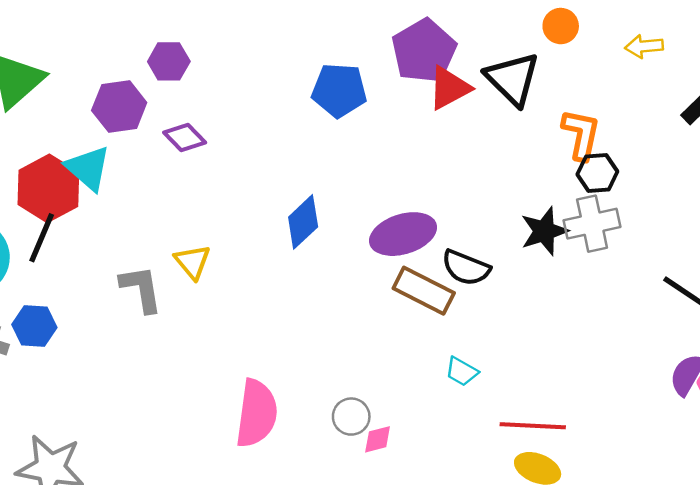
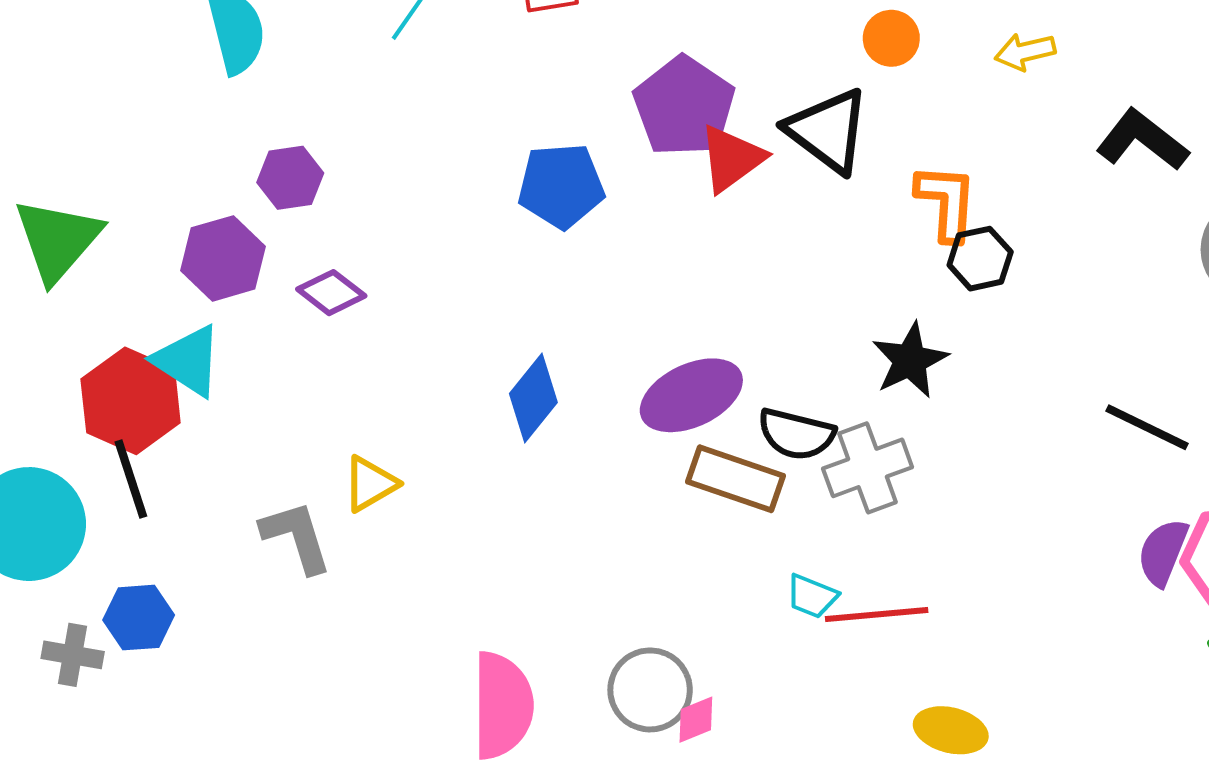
gray cross: (592, 224) -> (868, 468), moved
black line: (42, 238) -> (131, 479), turned -33
yellow triangle: (192, 262) -> (370, 484), turned 48
gray circle: (351, 417) -> (650, 690), size x1.4
red line: (533, 426) -> (877, 615), moved

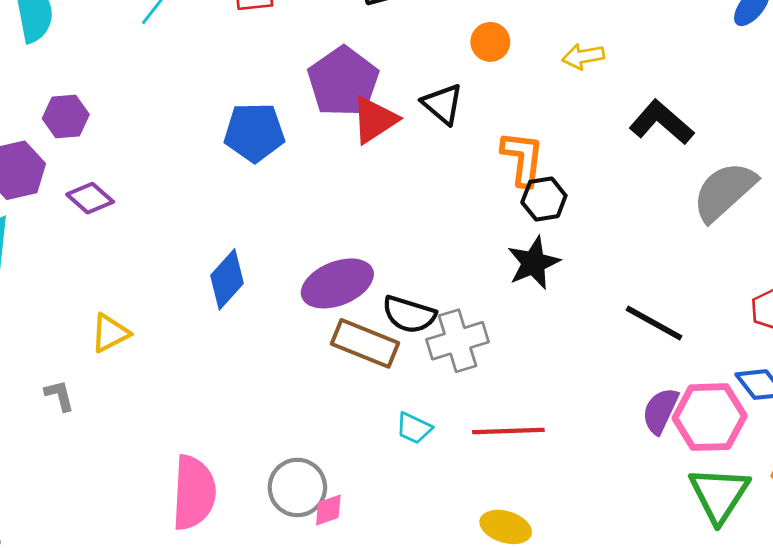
black triangle: (828, 131) -> (443, 104), size x0.7
black star: (910, 360) -> (534, 263), moved
gray L-shape: (296, 537) -> (59, 395), moved, size x0.6
red line: (877, 615) -> (508, 431), moved

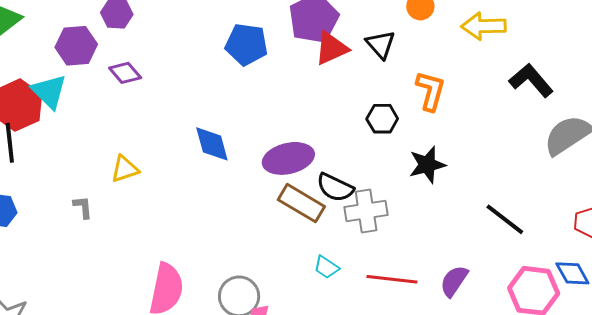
yellow arrow: (583, 56) -> (484, 26), size x1.5
black hexagon: (544, 199) -> (382, 119), moved
blue diamond: (227, 279) -> (212, 144), turned -66
purple semicircle: (660, 411) -> (454, 281), moved

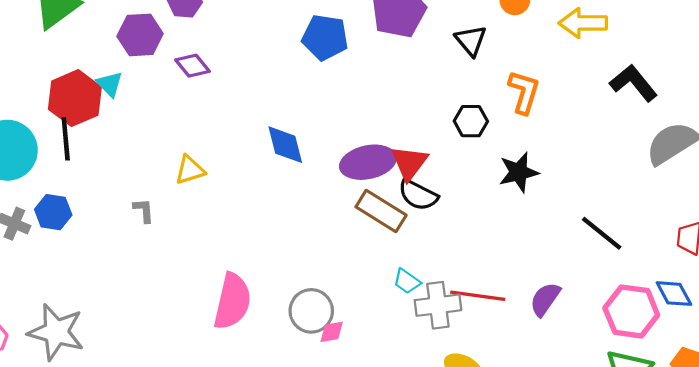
red triangle: (331, 48) -> (409, 163), moved, turned -30
cyan triangle: (49, 92) -> (110, 84), size x0.7
gray cross: (366, 211) -> (438, 305), moved

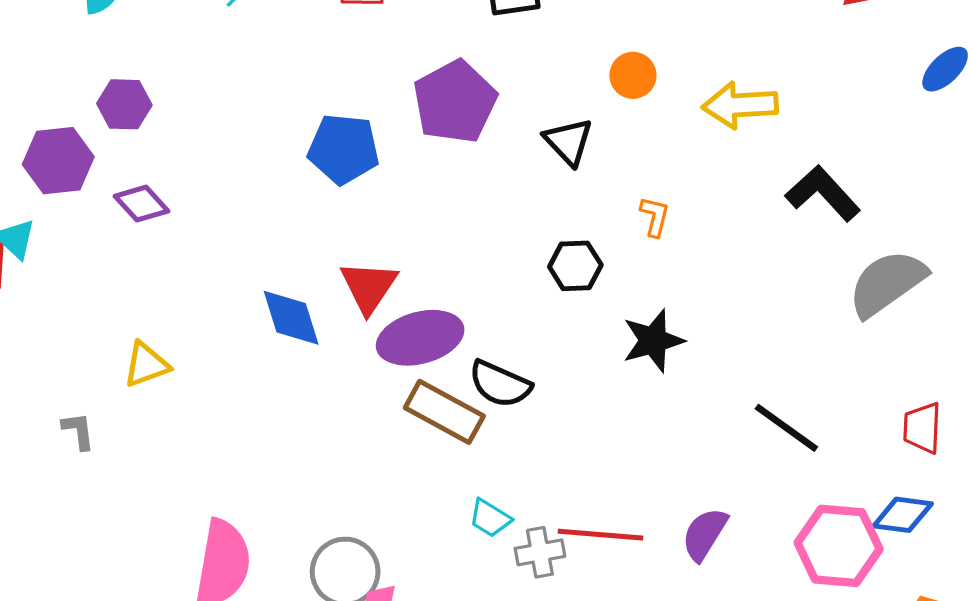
orange L-shape: (524, 92) -> (655, 217), size x0.6
red triangle: (409, 163) -> (369, 287), moved
blue diamond: (674, 294) -> (903, 515), turned -51
gray cross: (438, 305) -> (540, 552), size x0.7

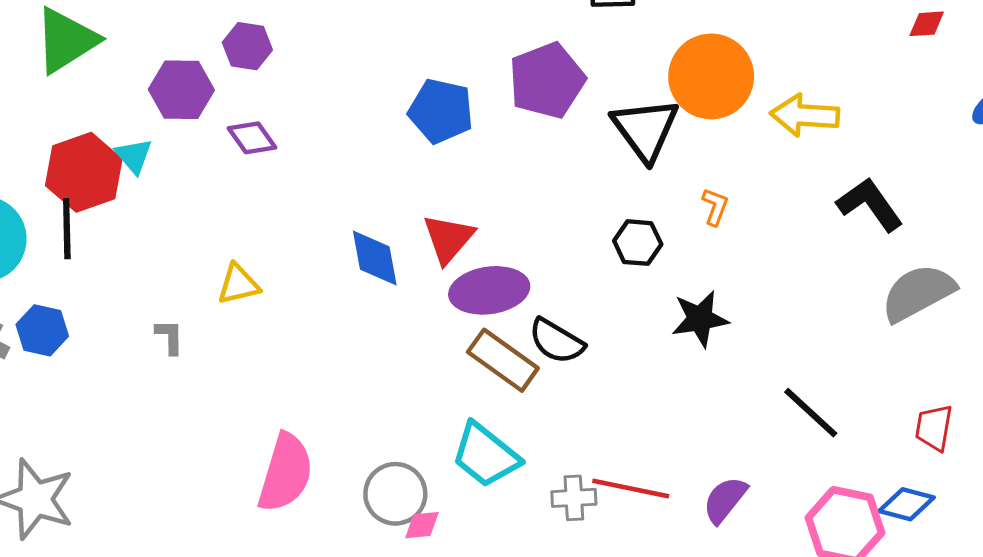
orange circle: (633, 75) -> (711, 76), size x2.0
black triangle: (568, 142) -> (645, 129), size x1.5
cyan trapezoid: (490, 518) -> (485, 455), moved, size x1.8

